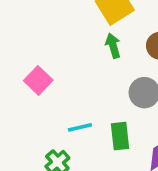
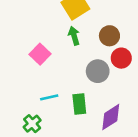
pink square: (38, 80) -> (40, 54), moved

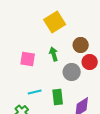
green arrow: (74, 36) -> (54, 54), moved
pink square: (40, 54) -> (28, 59), turned -35

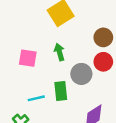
brown circle: (81, 45) -> (103, 37), moved
green rectangle: (58, 97) -> (61, 91), moved

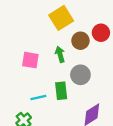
brown circle: (103, 37) -> (80, 41), moved
red circle: (103, 62) -> (101, 33), moved

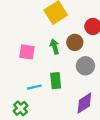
brown circle: (80, 41) -> (75, 42), moved
gray circle: (80, 75) -> (85, 66), moved

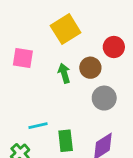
pink square: (27, 52) -> (23, 58), moved
green rectangle: (56, 81) -> (66, 141), moved

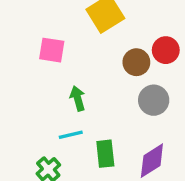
red circle: (114, 47) -> (166, 50), moved
green arrow: (64, 73) -> (78, 98), moved

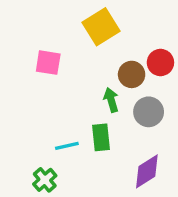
green arrow: (78, 98) -> (111, 100), moved
green rectangle: (105, 154) -> (101, 137), moved

